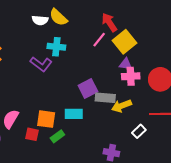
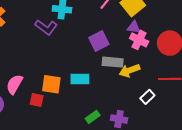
pink cross: (131, 76) -> (139, 40), turned 30
purple square: (88, 89) -> (99, 41), moved
green rectangle: (57, 136) -> (93, 117), moved

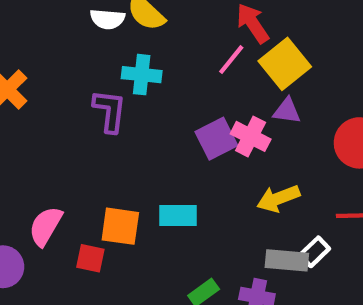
purple L-shape: (46, 27) -> (110, 111), turned -120
pink cross: (139, 40) -> (251, 136), moved
gray rectangle: (113, 62) -> (287, 260), moved

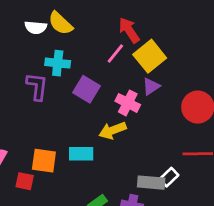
purple triangle: (287, 111) -> (151, 86), turned -42
purple square: (216, 139) -> (87, 89), moved, turned -32
yellow arrow: (278, 198) -> (113, 130), moved

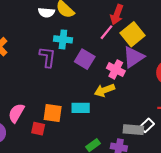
red arrow: (129, 30) -> (117, 15), turned -126
purple triangle: (151, 86) -> (133, 57), size x1.6

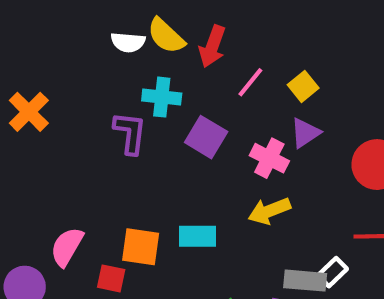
red arrow: (117, 15) -> (212, 46), moved
yellow square: (132, 34) -> (303, 86), size x0.6
purple triangle: (133, 57) -> (305, 133), size x0.7
yellow arrow: (104, 90) -> (269, 211), moved

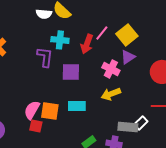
red arrow: (212, 46) -> (87, 44), moved
yellow square: (303, 86) -> (127, 35), size x1.5
purple square: (206, 137) -> (71, 72), moved, turned -30
pink semicircle: (67, 247) -> (32, 110), moved

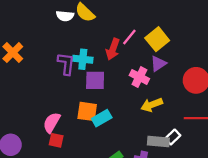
cyan cross: (60, 40) -> (83, 59), moved
yellow arrow: (111, 94) -> (152, 105), moved
cyan rectangle: (77, 106) -> (102, 118), turned -30
orange square: (50, 111) -> (87, 111), moved

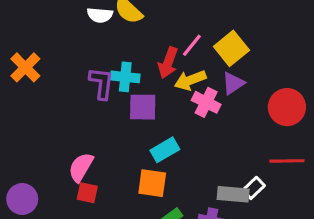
yellow arrow: (152, 105) -> (190, 80), moved
orange square: (87, 111) -> (152, 183), moved
cyan rectangle: (102, 118) -> (165, 150), moved

